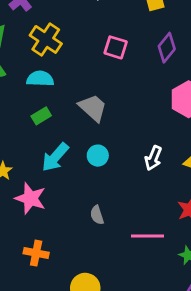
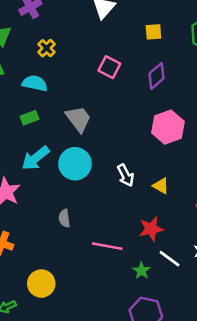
yellow cross: (46, 39) -> (46, 48), size x0.6
cyan circle: (98, 156) -> (75, 164), size x1.6
white arrow: (153, 158) -> (126, 175), turned -60

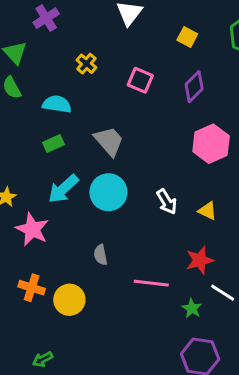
yellow square: (153, 32) -> (187, 37), turned 36
yellow cross: (46, 48) -> (86, 64), moved
yellow circle: (41, 284) -> (69, 300), moved

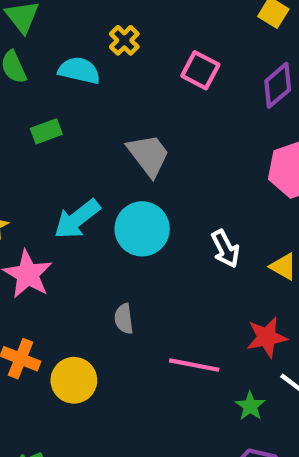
cyan semicircle: (57, 104) -> (79, 70), moved
green rectangle: (54, 144) -> (46, 131), moved

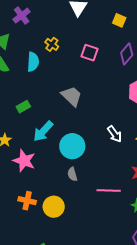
cyan semicircle: (79, 70) -> (33, 62), turned 90
green rectangle: (46, 131) -> (23, 107), moved
cyan circle: (142, 229) -> (72, 146), moved

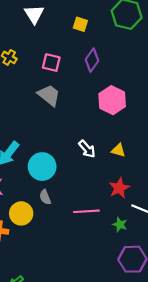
gray trapezoid: (72, 96) -> (49, 95), moved
yellow circle: (54, 207) -> (21, 213), moved

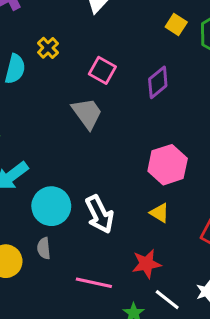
yellow square: (80, 24) -> (176, 24), moved
pink hexagon: (112, 100) -> (168, 165), moved
white arrow: (87, 149) -> (100, 214), moved, size x1.4

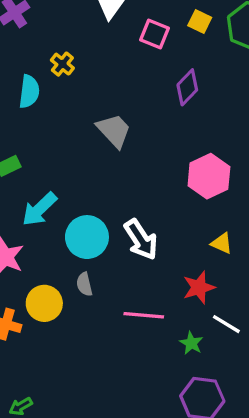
pink square: (102, 70) -> (154, 34), moved
yellow triangle: (159, 213) -> (222, 243), moved

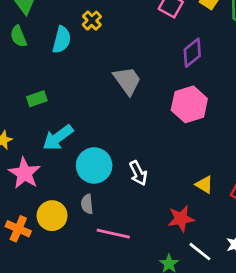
pink hexagon: (209, 176) -> (189, 104), moved
white arrow: (141, 240) -> (138, 173), size x0.7
pink line: (144, 315) -> (113, 234), moved

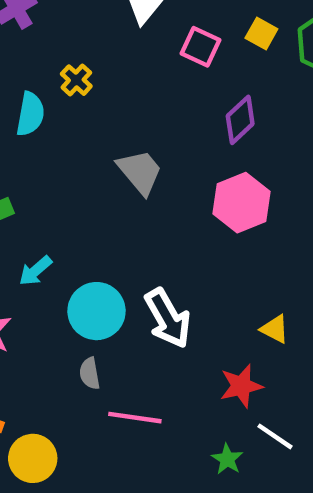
cyan arrow: (58, 138) -> (35, 271), size x0.7
white arrow: (138, 173) -> (168, 318), size x1.5
yellow circle: (52, 216) -> (33, 458), moved

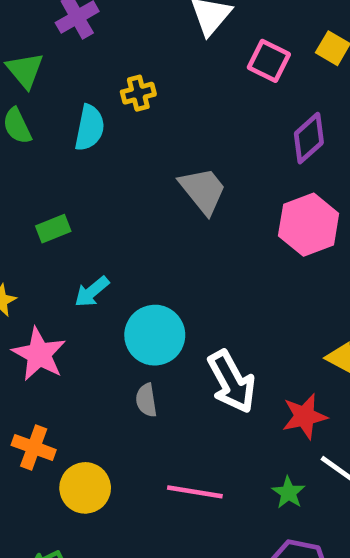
yellow cross: (76, 80) -> (138, 93), turned 32
white arrow: (168, 318) -> (232, 382), moved
pink line: (135, 418) -> (195, 492), moved

